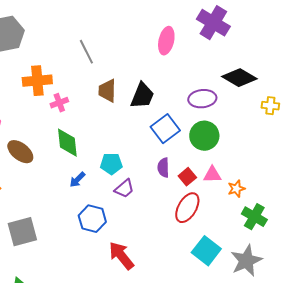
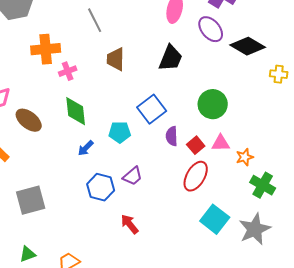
black trapezoid: (142, 96) -> (171, 58), moved
purple ellipse: (202, 99) -> (211, 29), moved, turned 56
blue square: (165, 129) -> (152, 109), moved
purple trapezoid: (124, 189) -> (133, 176), moved
red arrow: (121, 256) -> (130, 224), size x0.7

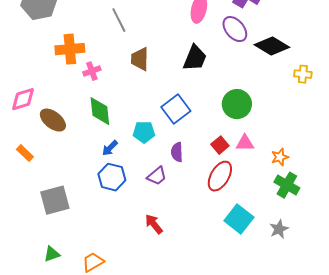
purple semicircle: (172, 136) -> (177, 152), moved
orange star: (245, 157) -> (280, 157), moved
blue hexagon: (101, 187) -> (112, 177), moved
gray star: (255, 229) -> (279, 229), size x0.6

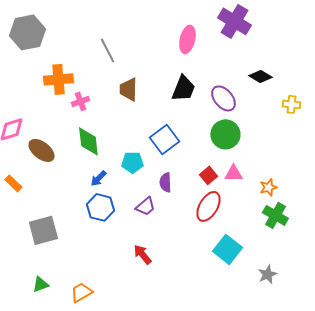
purple ellipse: (235, 29) -> (223, 98), moved
black diamond: (272, 46) -> (260, 76), size x0.7
gray star: (279, 229) -> (267, 274), moved

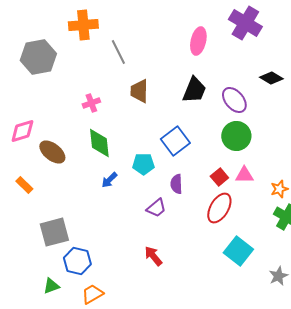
gray hexagon: (27, 32) -> (38, 57), moved
orange cross: (58, 79) -> (83, 25), moved
blue hexagon: (100, 207) -> (77, 261), moved

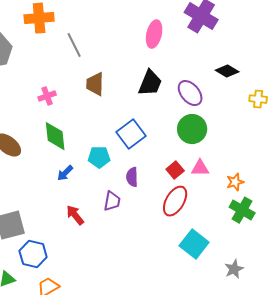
purple trapezoid: (156, 208) -> (112, 201), turned -40
red arrow: (153, 256) -> (75, 215), moved

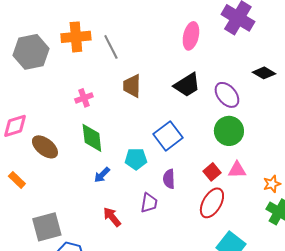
orange cross: (39, 18) -> (76, 37), moved
black trapezoid: (150, 83) -> (187, 85), turned 36

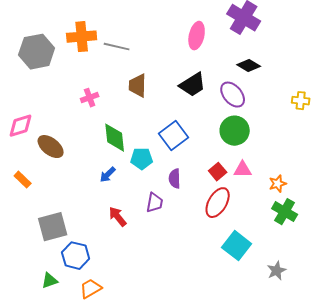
gray line: (111, 47) -> (117, 47), turned -50
black diamond: (264, 73) -> (249, 66), moved
green diamond: (92, 138) -> (115, 138), moved

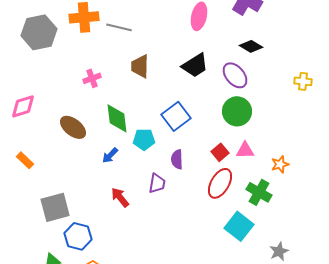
brown ellipse: (51, 147) -> (73, 127), moved
green cross: (285, 212) -> (259, 192), moved

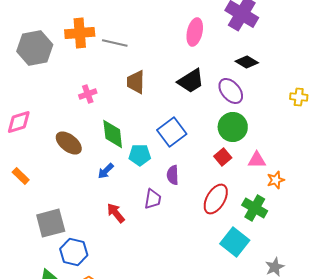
pink triangle: (245, 150) -> (257, 160), moved
red square: (220, 152) -> (223, 157), moved

